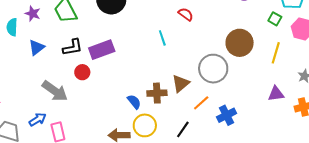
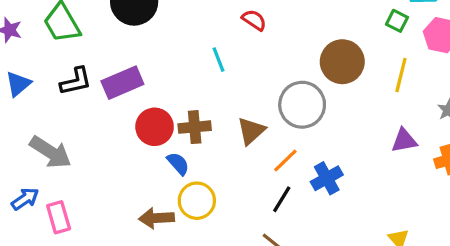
red circle: (82, 72) -> (155, 127), moved, size x1.5
brown cross: (157, 93) -> (195, 127), moved
black line: (183, 129) -> (282, 199), moved

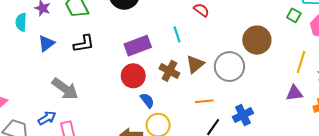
yellow line: (401, 75) -> (301, 62), moved
purple rectangle: (122, 83) -> (138, 46), moved
brown cross: (195, 127) -> (169, 71), moved, turned 30
brown triangle: (251, 131) -> (195, 64), moved
orange line: (285, 161) -> (204, 101), moved, turned 36

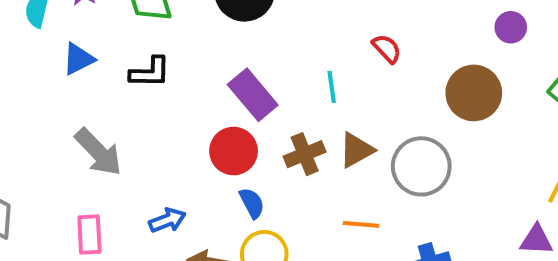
brown circle: (257, 40) -> (474, 93), moved
purple rectangle: (138, 46) -> (253, 95), turned 60
brown cross: (169, 71) -> (305, 154), turned 30
blue arrow: (47, 118) -> (167, 220), moved

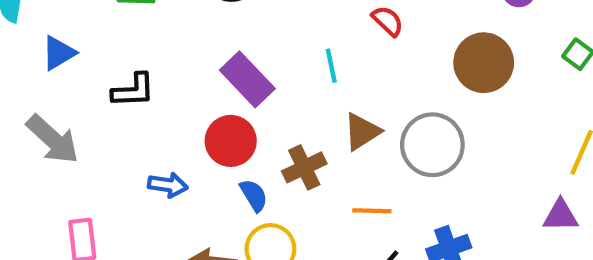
black L-shape: (150, 72) -> (133, 90), moved
gray arrow: (98, 152) -> (53, 139), moved
brown cross: (305, 154) -> (304, 167), moved
blue arrow: (167, 220) -> (168, 185), moved, turned 33

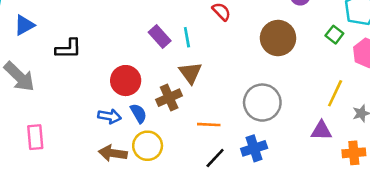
purple rectangle: (247, 79) -> (160, 37), moved, size x0.7
brown triangle: (362, 132) -> (190, 73), moved, turned -35
gray circle: (432, 145) -> (262, 103), moved
blue arrow: (168, 185) -> (110, 116), moved

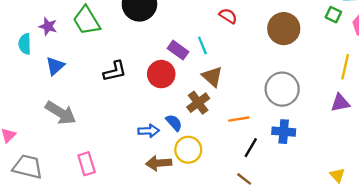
black L-shape: (68, 49) -> (115, 71), moved
red circle: (126, 81) -> (161, 74), moved
blue cross: (254, 148) -> (284, 132), turned 35

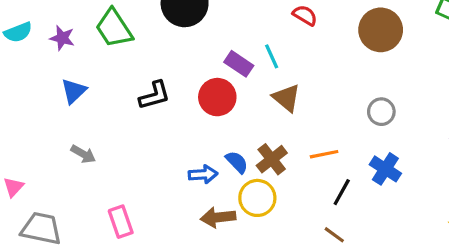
cyan semicircle: (25, 44) -> (18, 32), moved, turned -108
gray circle: (282, 89) -> (381, 112), size x0.6
brown cross: (198, 103) -> (272, 159), moved
gray arrow: (61, 113) -> (83, 154), size x0.6
blue cross: (284, 132) -> (385, 169), turned 30

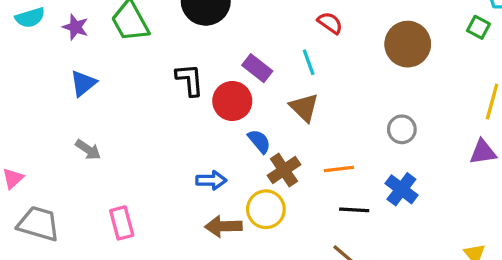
cyan line: (272, 56) -> (309, 62), moved
black L-shape: (154, 95) -> (190, 80), moved, turned -84
blue semicircle: (237, 162) -> (259, 141), moved
black line: (342, 192) -> (354, 210), turned 60

